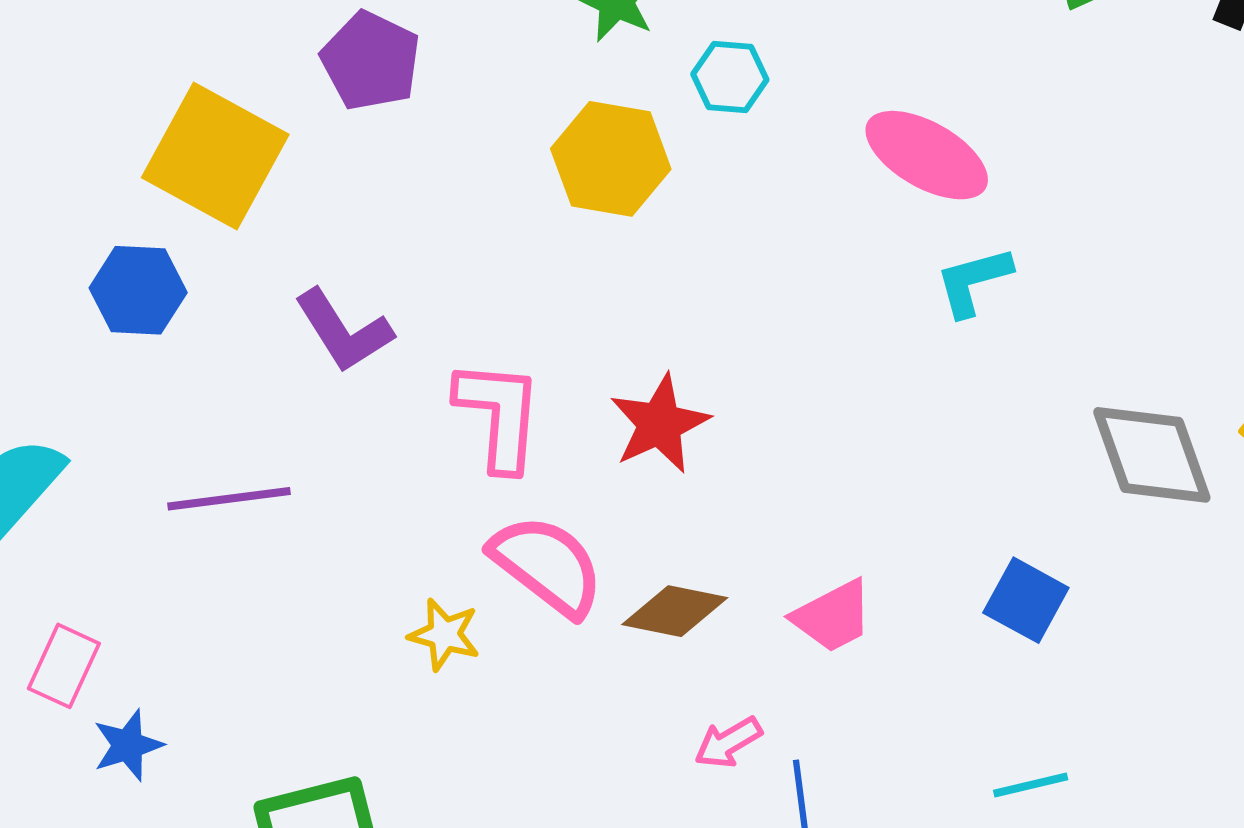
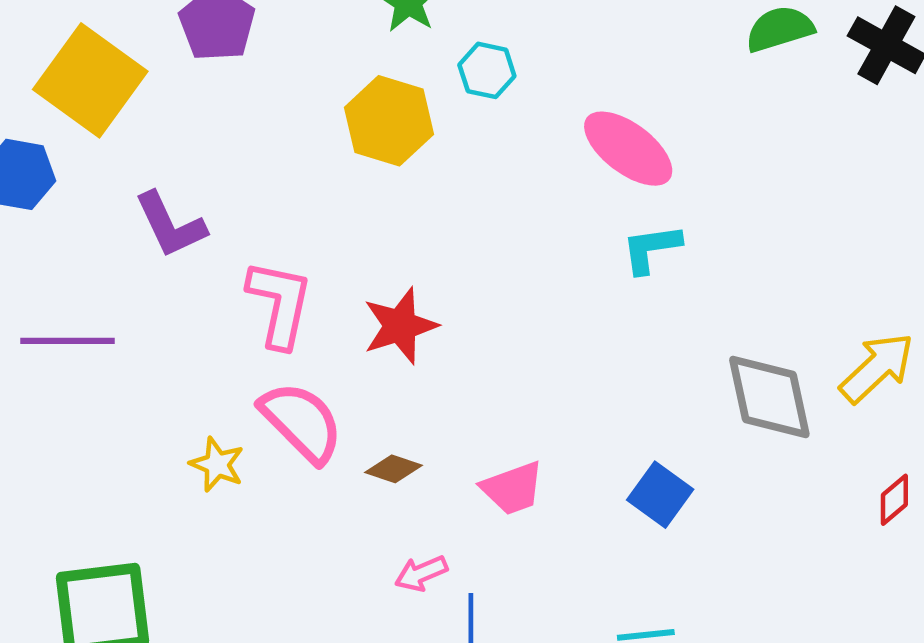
brown diamond: (675, 611) -> (394, 469), size x0.7

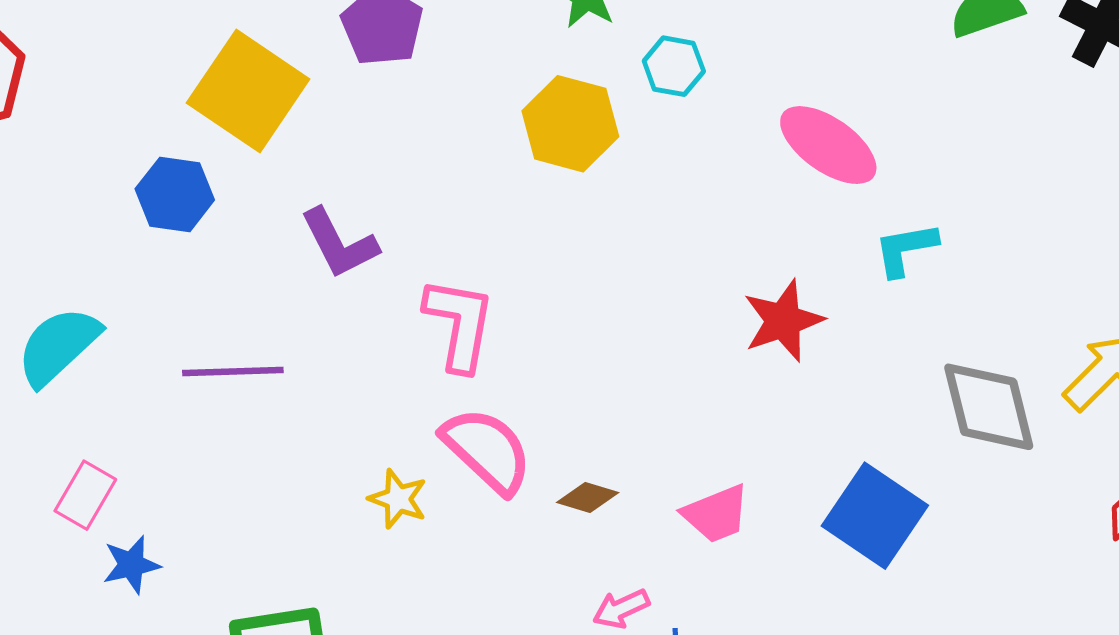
cyan L-shape: (651, 249) -> (906, 249), moved
red star: (400, 326) -> (783, 321), moved
blue square: (660, 495) -> (875, 516), size x1.5

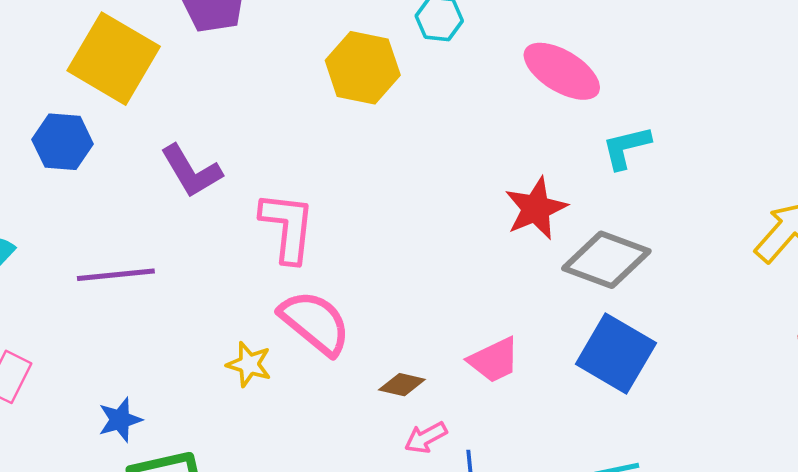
gray diamond: (989, 407) -> (606, 260), moved, turned -52
brown diamond: (588, 497) -> (402, 385), moved
blue star: (131, 565) -> (120, 420), moved

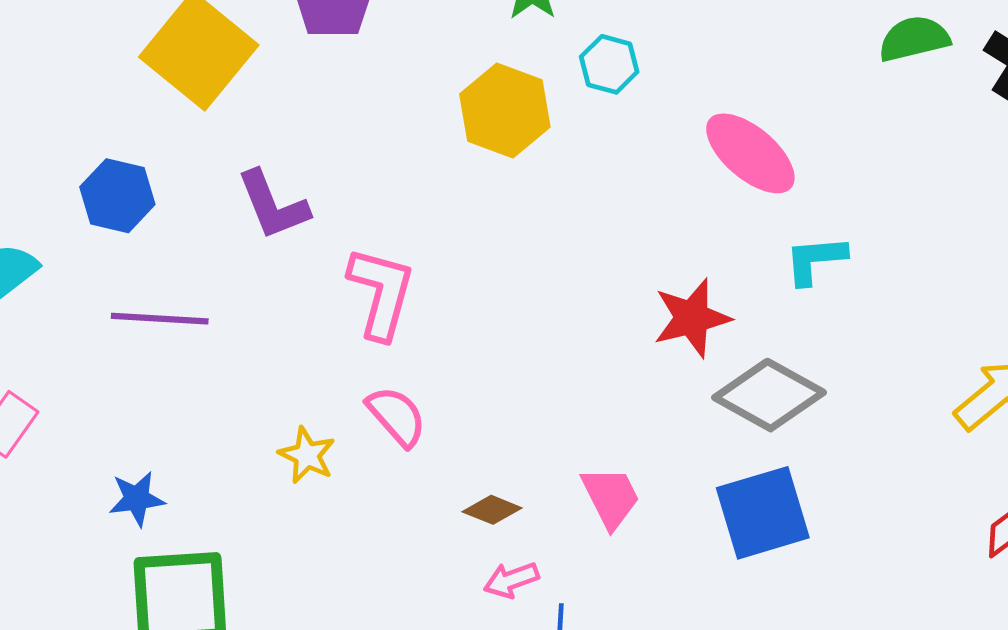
blue hexagon: (63, 142) -> (117, 196), moved
pink semicircle: (315, 323) -> (397, 416), size x0.7
blue square: (616, 354) -> (763, 513), turned 34
pink trapezoid: (494, 360) -> (611, 497), turned -100

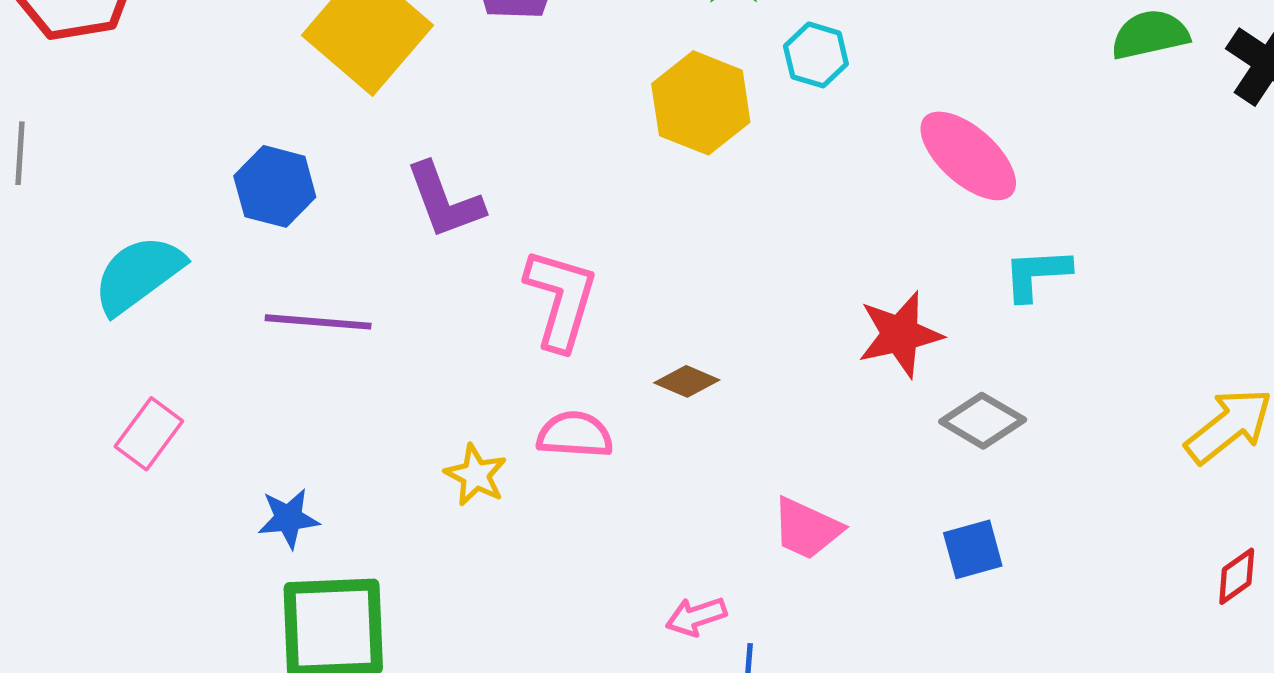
gray diamond: (769, 395) -> (983, 421), size x0.7
pink semicircle: (397, 416) -> (575, 435), turned -46
pink trapezoid: (611, 497) -> (807, 529), turned 140
brown diamond: (492, 510) -> (687, 381), moved
blue square: (763, 513) -> (973, 549), size x0.6

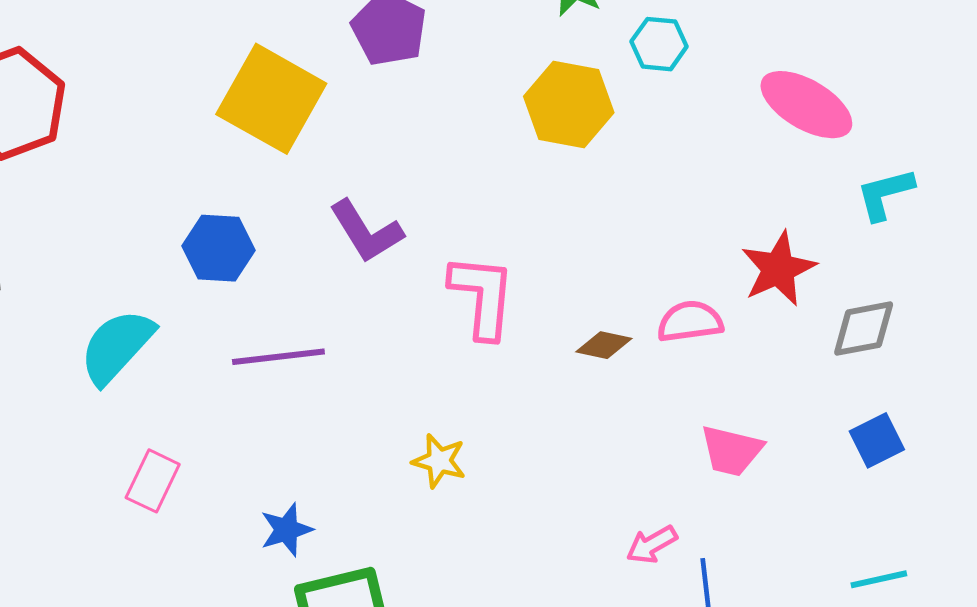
gray diamond: (983, 421) -> (864, 329), turned -30
pink semicircle: (575, 435) -> (690, 321), moved

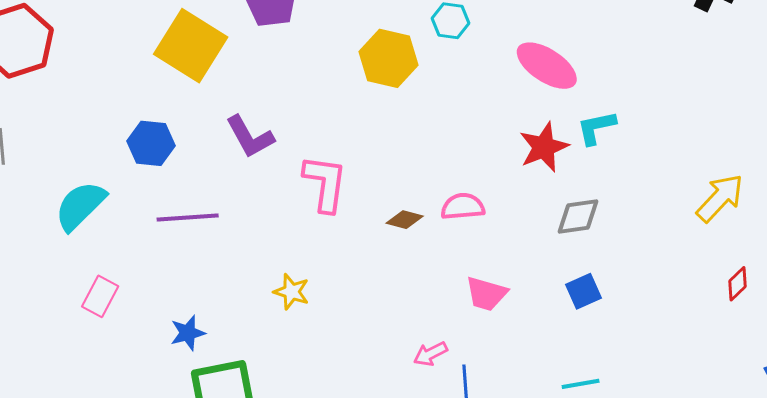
red star: (778, 269) -> (544, 147), moved

